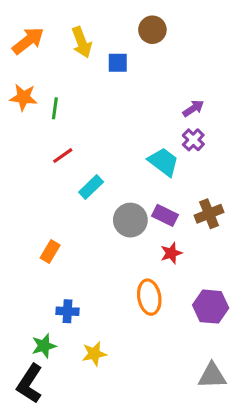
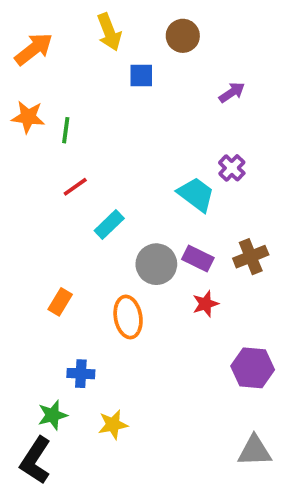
yellow arrow: (82, 42) -> (109, 32), moved
purple arrow: (193, 108) -> (232, 92), moved
orange ellipse: (149, 297) -> (128, 317), moved

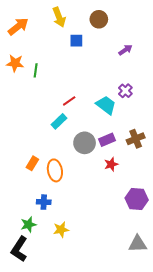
red line: (75, 187) -> (69, 101), moved
purple rectangle: (198, 258) -> (107, 140), turned -49
orange ellipse: (128, 317) -> (55, 170), moved

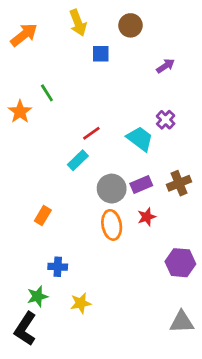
orange star: (15, 63) -> (20, 112), moved, turned 30
green line: (36, 70) -> (47, 93), turned -40
orange ellipse: (55, 170) -> (112, 225), moved

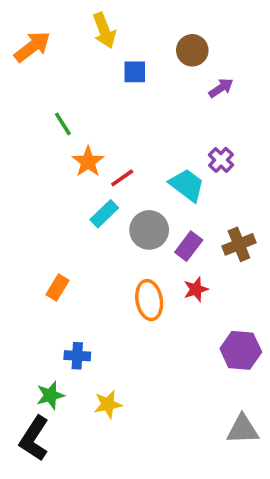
brown circle: (130, 25) -> (192, 50), moved
orange star: (20, 112) -> (88, 162), moved
purple rectangle: (141, 184) -> (189, 246), turned -30
gray circle: (112, 189) -> (149, 230), moved

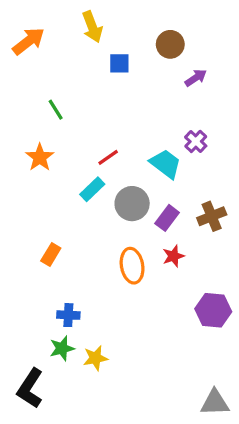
orange star: (88, 162) -> (40, 157), moved
green star: (50, 395) -> (62, 348), moved
gray triangle: (243, 429) -> (215, 403), moved

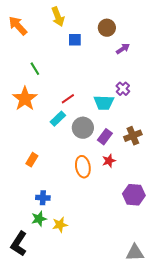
orange arrow: (29, 41) -> (18, 26), turned -95
orange star: (40, 157) -> (25, 99), size x1.4
cyan trapezoid: (165, 164) -> (104, 103), turned 145

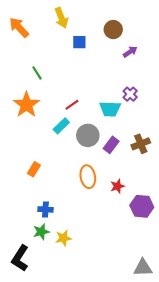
red star: (109, 161) -> (117, 186), moved

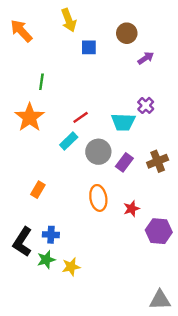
green line: (37, 73) -> (41, 82), turned 40
black L-shape: (20, 258) -> (22, 242), moved

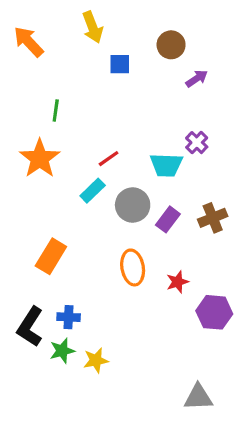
orange rectangle: (38, 190) -> (51, 256), size x1.5
gray triangle: (160, 300) -> (198, 397), moved

